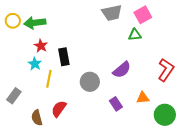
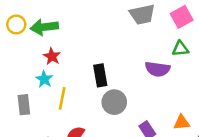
green triangle: (135, 35) -> (180, 49), moved
black rectangle: (64, 57) -> (100, 75), moved
purple semicircle: (122, 70) -> (157, 69), moved, turned 48
gray rectangle: (14, 96) -> (24, 105), moved, turned -42

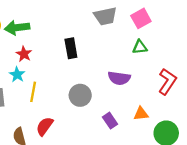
purple semicircle: (157, 69) -> (119, 78), moved
black rectangle: (100, 75) -> (71, 48), moved

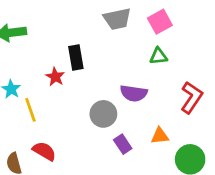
red star: (24, 54) -> (55, 77), moved
yellow line: (33, 92) -> (30, 110), turned -30
gray circle: (80, 95) -> (103, 114), moved
red semicircle: (45, 126) -> (44, 151), turned 84

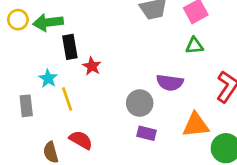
black rectangle: (76, 57) -> (70, 47), moved
orange triangle: (160, 136) -> (196, 125), size x1.5
purple rectangle: (123, 144) -> (147, 133), moved, turned -42

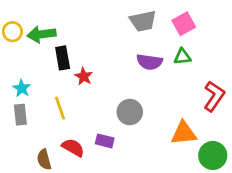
cyan star: (48, 78) -> (22, 88), moved
purple semicircle: (170, 83) -> (149, 62), moved
purple rectangle: (147, 133) -> (105, 141), moved

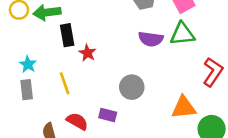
green triangle: (182, 57) -> (182, 34), size x1.5

